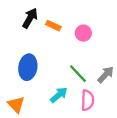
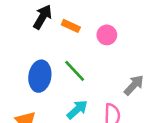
green line: (78, 74) -> (75, 71), moved

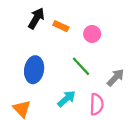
green line: (75, 71) -> (81, 66), moved

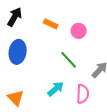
black arrow: (36, 18) -> (15, 17), moved
blue ellipse: (34, 70) -> (18, 52), moved

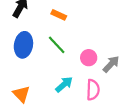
pink circle: (79, 31) -> (89, 58), moved
green line: (69, 60) -> (57, 45), moved

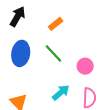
orange rectangle: (59, 15) -> (56, 24), turned -64

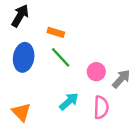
orange rectangle: (56, 24) -> (56, 32), moved, turned 56

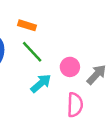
cyan arrow: (69, 101) -> (41, 83), moved

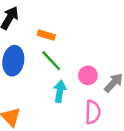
cyan arrow: (41, 83) -> (60, 91), turned -40

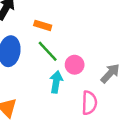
pink circle: (88, 75) -> (75, 65), moved

